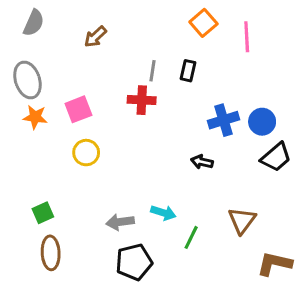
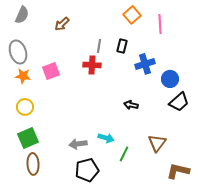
blue cross: (224, 120) -> (145, 64), moved
yellow circle: (86, 153) -> (25, 107), moved
green square: (43, 213) -> (28, 138), size x1.5

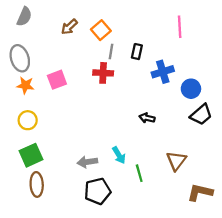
orange square: (132, 15) -> (101, 30), moved
cyan arrow: (106, 138) -> (119, 155), turned 42
green line: (124, 154) -> (139, 173), turned -42

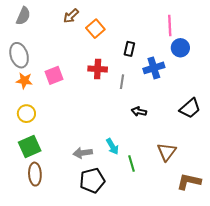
brown arrow: (69, 27) -> (71, 16), moved
gray line: (111, 52) -> (122, 82), moved
blue circle: (191, 89) -> (180, 48), moved

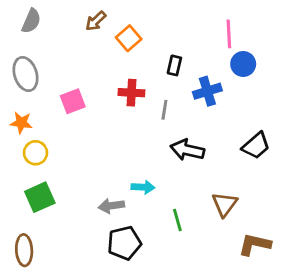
orange star: (24, 81) -> (21, 123), moved
black arrow: (139, 111) -> (187, 150), size x1.6
cyan arrow: (112, 146) -> (143, 187), moved, turned -56
brown ellipse: (35, 174) -> (24, 250), moved

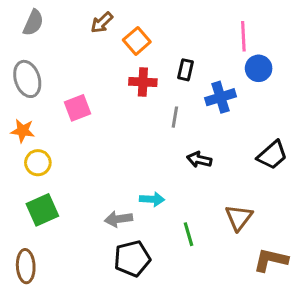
red cross: (131, 93) -> (143, 82), moved
black arrow: (187, 150) -> (199, 160), size x0.7

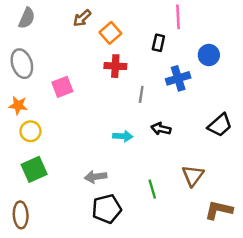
pink line: (243, 36) -> (178, 17), moved
black rectangle: (186, 70) -> (158, 43), moved
cyan arrow: (152, 199) -> (123, 136), moved

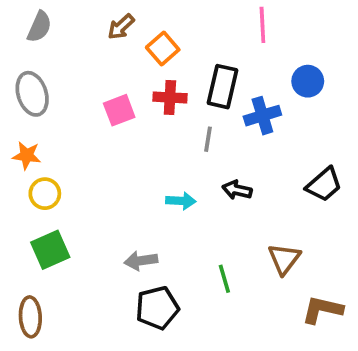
black rectangle: (158, 43) -> (223, 87), moved, size x1.6
pink square: (62, 87) -> (119, 110), moved

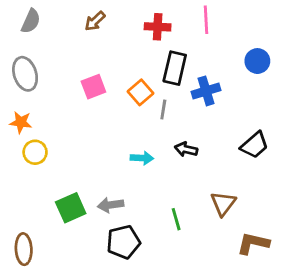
orange square: (163, 49) -> (140, 92), moved
blue circle: (308, 81) -> (257, 61), moved
red cross: (170, 97) -> (158, 27), moved
green square: (50, 250) -> (71, 208), moved

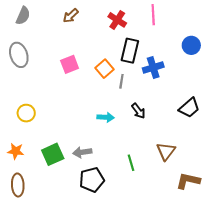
red cross: (158, 27) -> (117, 20), turned 30
orange star: (21, 122) -> (16, 151), moved
black arrow: (186, 149) -> (138, 111), turned -140

